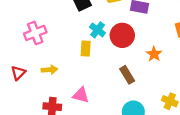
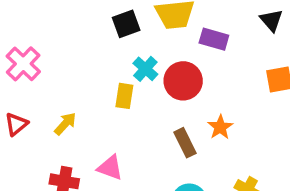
pink cross: (35, 33) -> (23, 64), moved, turned -30
orange star: (154, 54) -> (220, 127), moved
yellow arrow: (49, 70) -> (65, 124), turned -49

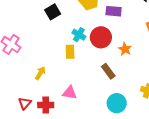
black square: (126, 24) -> (53, 12), moved
red triangle: (16, 124) -> (25, 103), moved
orange star: (220, 127) -> (125, 49), moved

